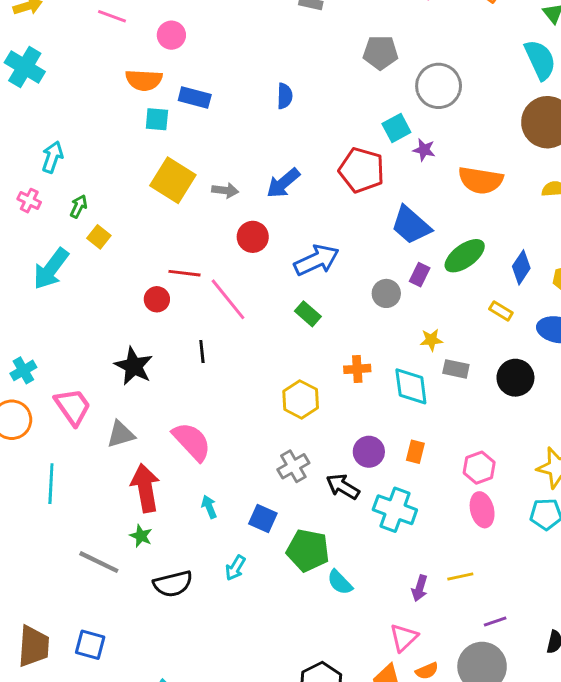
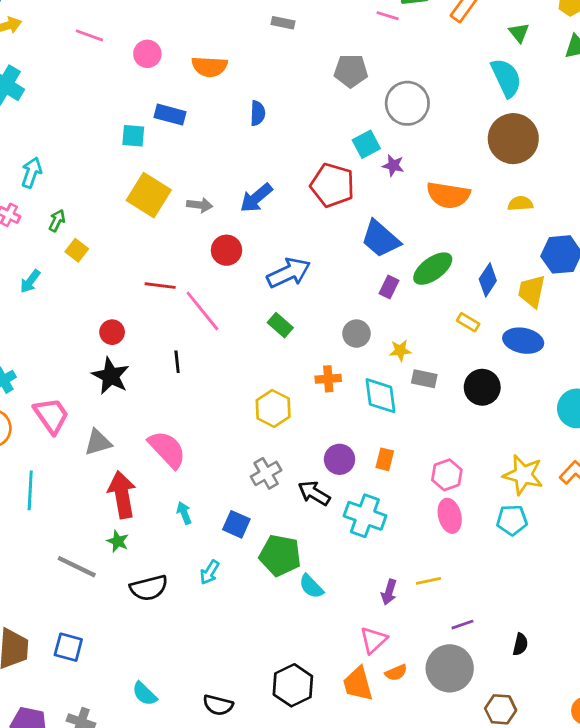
orange semicircle: (144, 80) -> (210, 67), moved
cyan arrow: (51, 269) -> (30, 281), size x0.6
gray circle: (386, 293) -> (356, 334), moved
red circle: (157, 299) -> (112, 332), moved

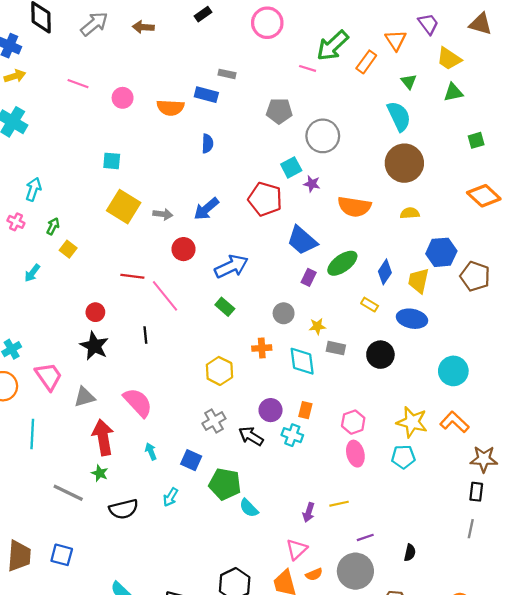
blue rectangle: (170, 115) -> (206, 95), moved
cyan cross: (365, 516) -> (292, 435), moved, size x0.7

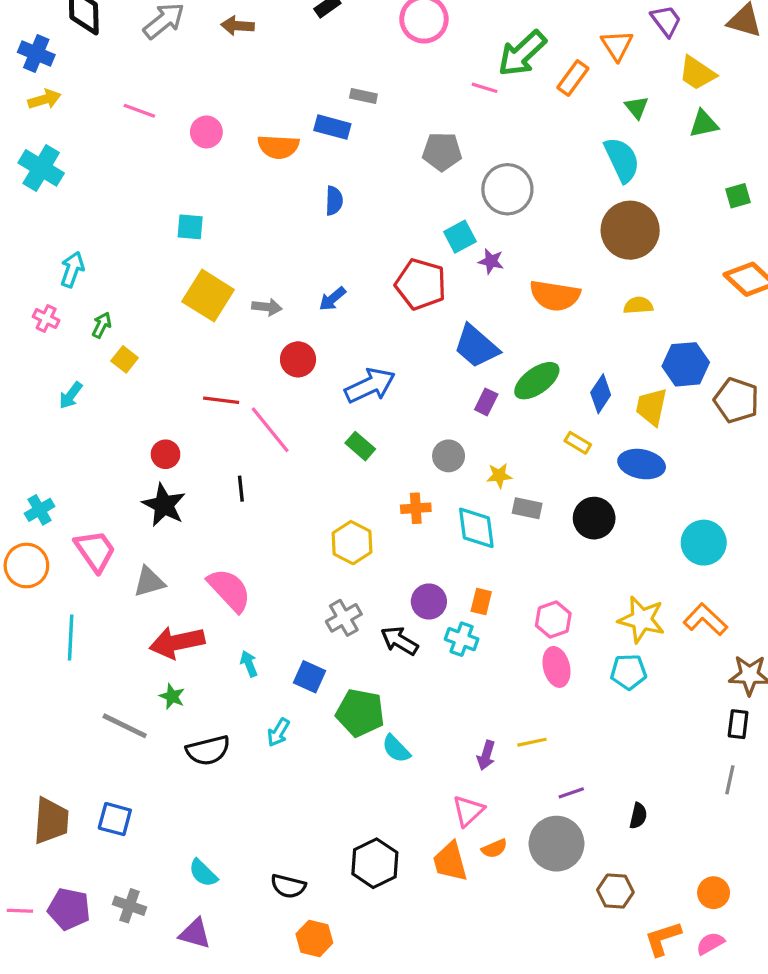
blue arrow: (206, 209) -> (332, 299), size x0.7
red arrow: (103, 437) -> (177, 642), turned -92

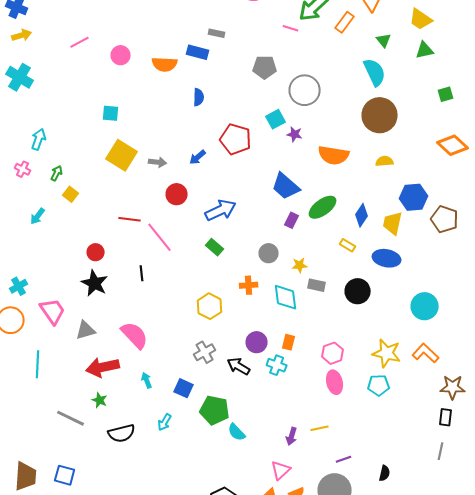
pink line: (139, 111) -> (80, 42), turned -48
red pentagon: (421, 284) -> (236, 139), moved

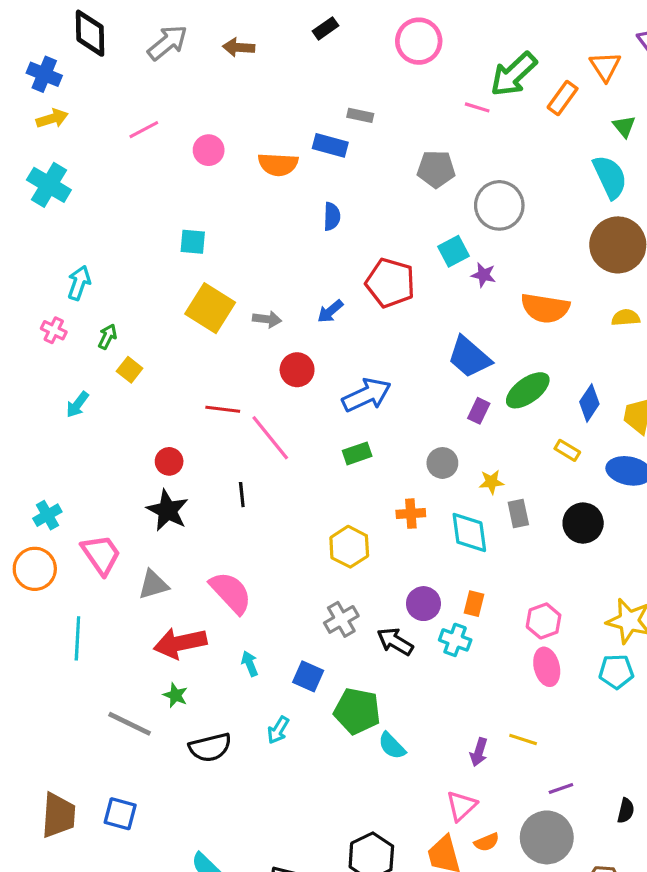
green rectangle: (215, 247) -> (357, 453), turned -60
gray rectangle: (317, 285) -> (518, 514), turned 66
yellow line: (320, 428) -> (523, 739), turned 30

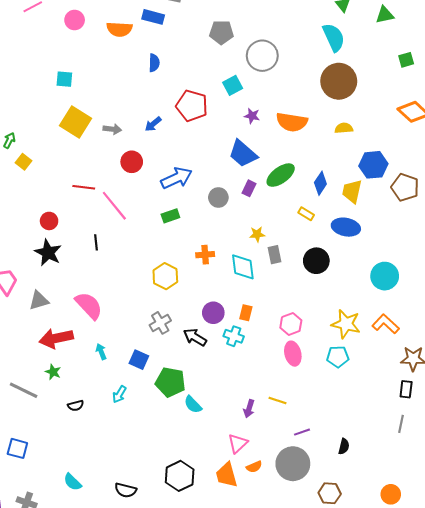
purple star: (484, 275) -> (252, 116), moved
gray circle: (442, 463) -> (218, 197), moved
black semicircle: (210, 747) -> (76, 406), size x0.6

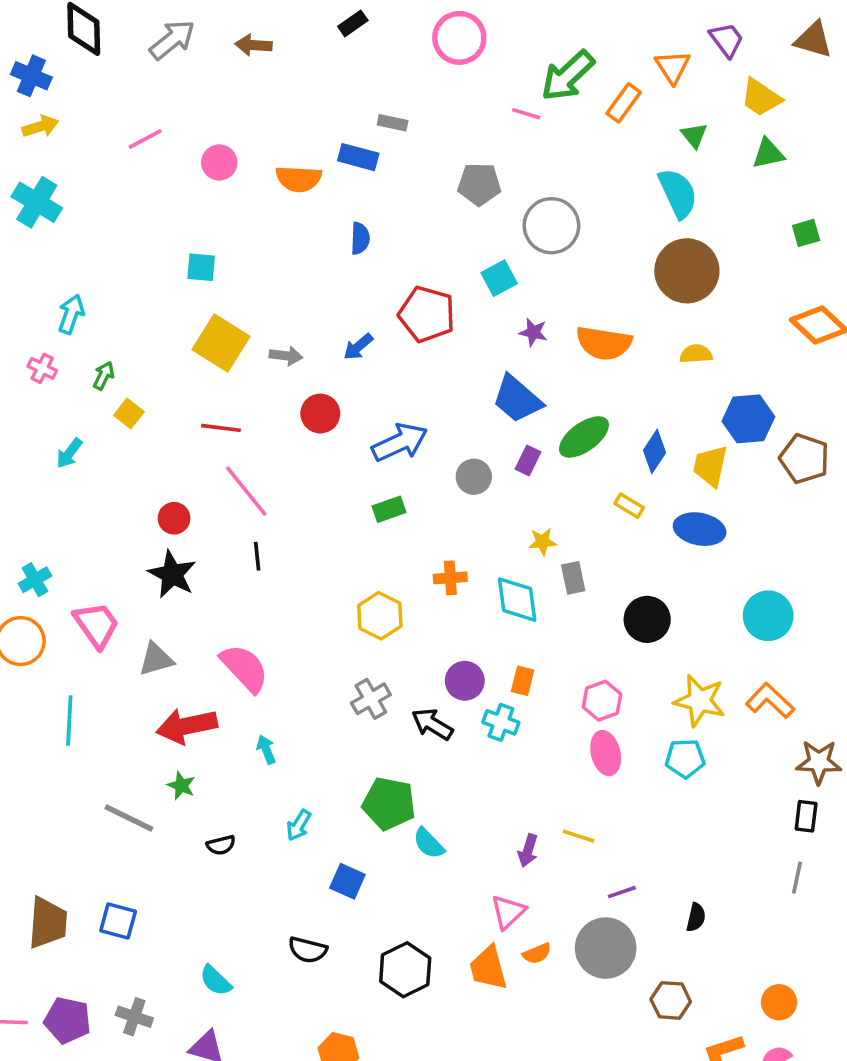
red line: (84, 187) -> (221, 428), moved
pink line: (114, 206) -> (246, 491), moved
black circle: (316, 261) -> (647, 619), moved
blue square: (139, 360) -> (347, 881), moved
black semicircle: (126, 490) -> (308, 950), moved

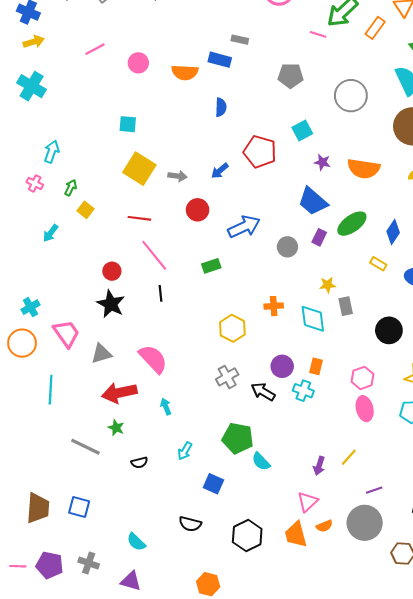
gray circle: (551, 226) -> (351, 96), moved
green rectangle: (389, 509) -> (211, 266), moved
yellow line: (579, 836) -> (349, 457), turned -66

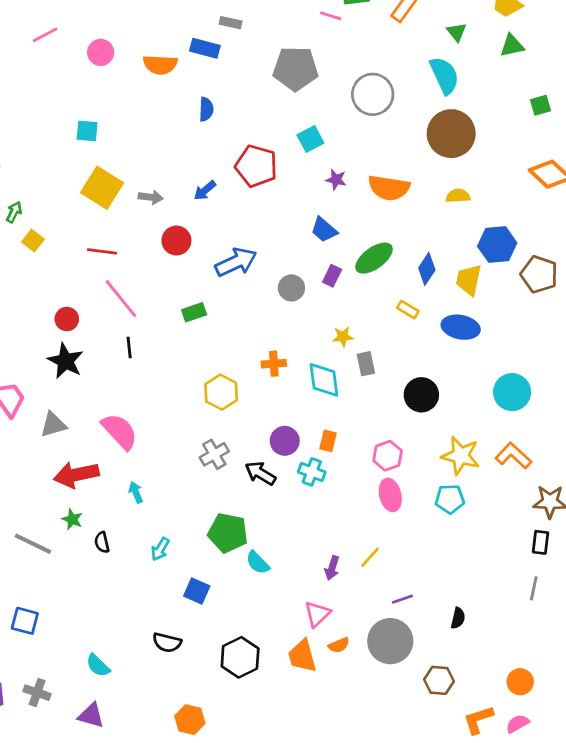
gray pentagon: (291, 76) -> (296, 69), size x1.4
blue trapezoid: (313, 201) -> (324, 230), size x0.7
black semicircle: (139, 463) -> (102, 542), moved, turned 91

